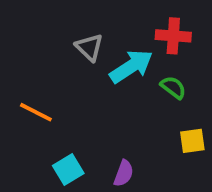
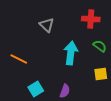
cyan arrow: (131, 66) -> (71, 53), moved, turned -50
green semicircle: (173, 87) -> (100, 46), moved

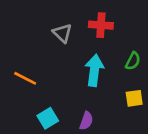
red cross: (91, 19) -> (101, 25), moved
green semicircle: (100, 46) -> (133, 61), turned 80

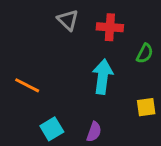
gray triangle: (62, 33) -> (68, 20), moved
green semicircle: (133, 61) -> (145, 53), moved

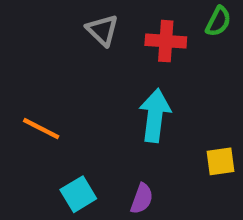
green semicircle: (145, 53) -> (218, 21), moved

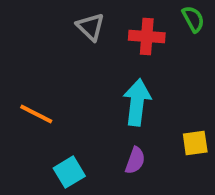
green semicircle: (218, 21) -> (193, 19), turned -56
purple semicircle: (142, 199) -> (135, 160), moved

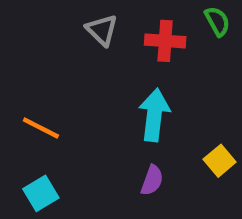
yellow square: (195, 143) -> (220, 161), turned -32
cyan square: (69, 172) -> (41, 193), moved

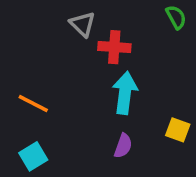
red cross: (165, 41) -> (114, 47), moved
yellow square: (220, 161) -> (178, 130), turned -30

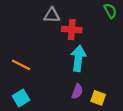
gray triangle: (83, 24) -> (52, 15), turned -42
yellow square: (178, 130) -> (98, 98), moved

